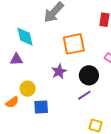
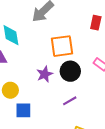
black circle: (89, 75) -> (70, 71), moved

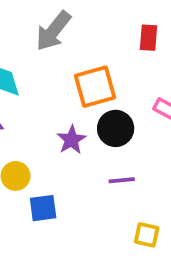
purple line: (70, 101) -> (122, 180), turned 32

